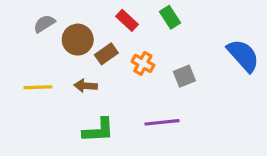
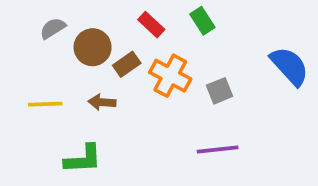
orange cross: (143, 63) -> (170, 76), size x1.5
purple line: (162, 122) -> (218, 150), moved
green L-shape: (98, 130) -> (83, 159), moved

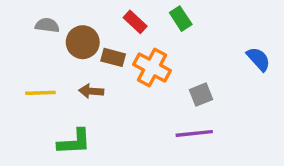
gray semicircle: (53, 28) -> (47, 25), turned 40
brown rectangle: (127, 64) -> (113, 57), turned 50
blue semicircle: (290, 66) -> (258, 59), size x0.7
gray square: (219, 91) -> (201, 95), moved

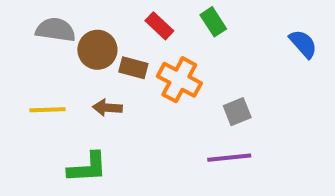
gray semicircle: (47, 25) -> (56, 30), size x1.4
blue semicircle: (258, 59) -> (303, 44), moved

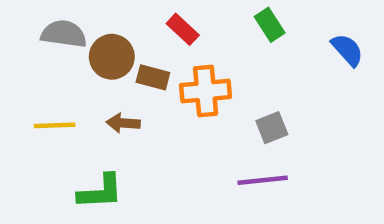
green rectangle: (213, 22) -> (270, 25), moved
orange cross: (179, 80) -> (206, 91), turned -33

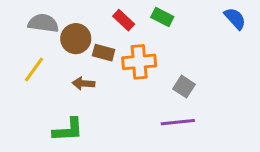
green rectangle: (270, 25) -> (162, 17), moved, turned -30
blue semicircle: (347, 50) -> (235, 19), moved
yellow line: (55, 125) -> (34, 70), moved, turned -52
gray square: (272, 128) -> (184, 87), turned -35

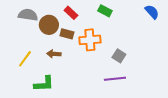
red rectangle: (124, 20) -> (71, 13), moved
yellow line: (34, 70) -> (25, 59), moved

